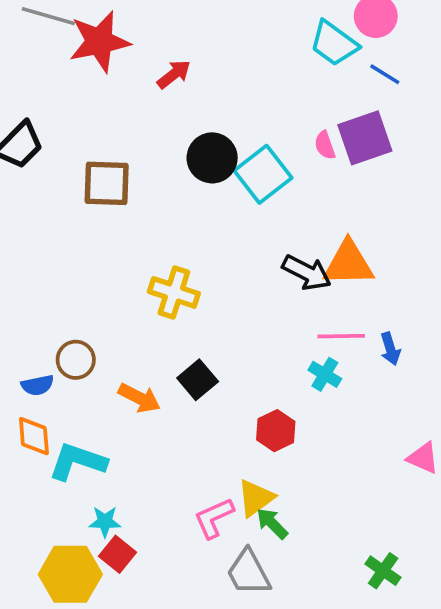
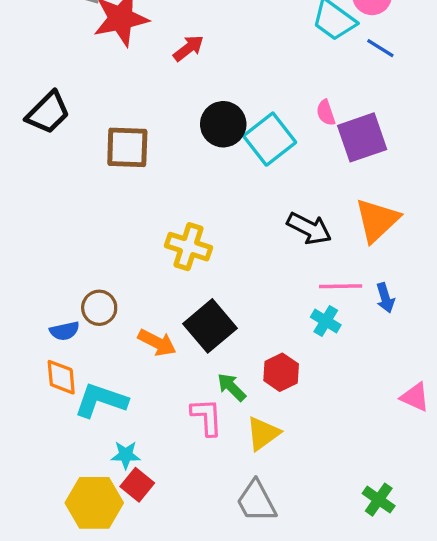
purple square: (365, 138) -> (362, 137), moved
orange triangle: (348, 263) -> (377, 220), moved, turned -42
black square: (198, 380) -> (210, 326), size x1.4
pink L-shape: (214, 518) -> (207, 417), moved, turned 111
green arrow: (272, 523) -> (231, 387), moved

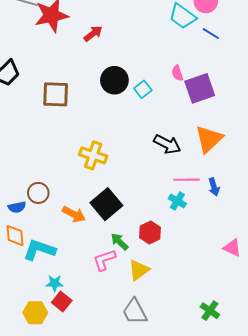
cyan square: (270, 139) -> (143, 89), size x0.6
pink L-shape: (207, 417) -> (104, 260), turned -105
yellow hexagon: (94, 503) -> (35, 313), size x0.7

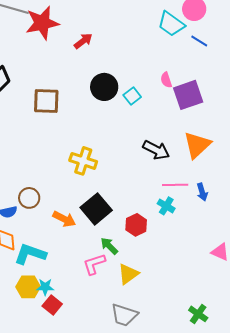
red hexagon: (150, 233) -> (136, 225), moved
gray trapezoid: (135, 312) -> (124, 315), turned -44
yellow hexagon: (35, 313) -> (28, 287), moved

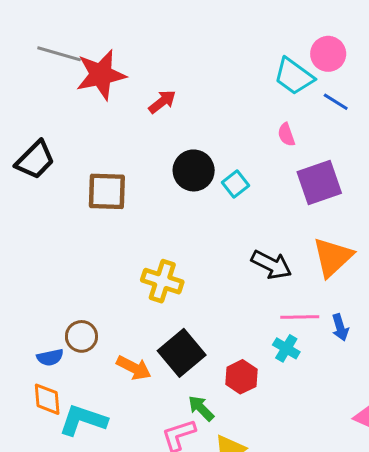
pink semicircle: (166, 80) -> (286, 135), moved

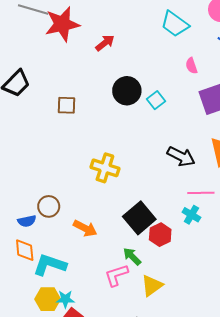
cyan trapezoid: (294, 76) -> (175, 24), moved
brown square: (107, 191) -> (66, 105), size x0.7
black square: (182, 353) -> (139, 218), moved

